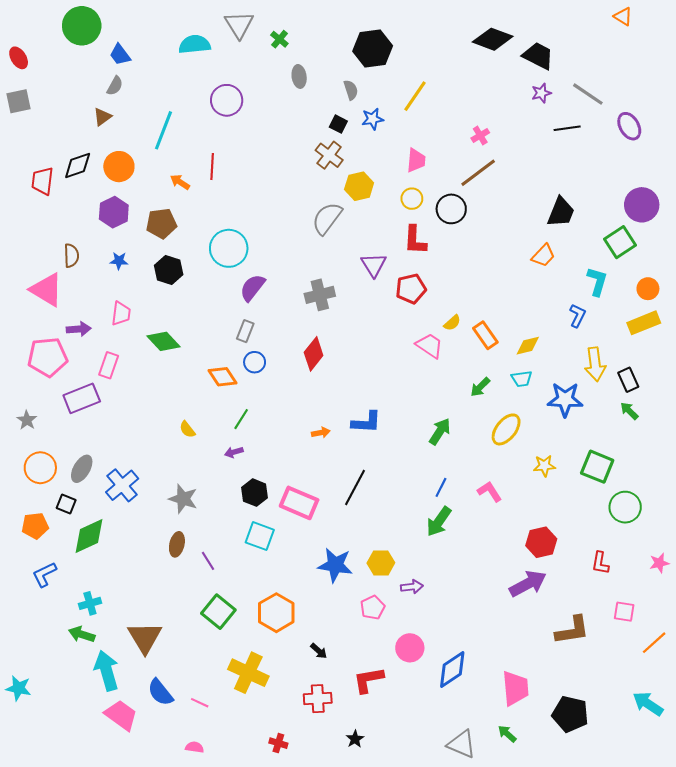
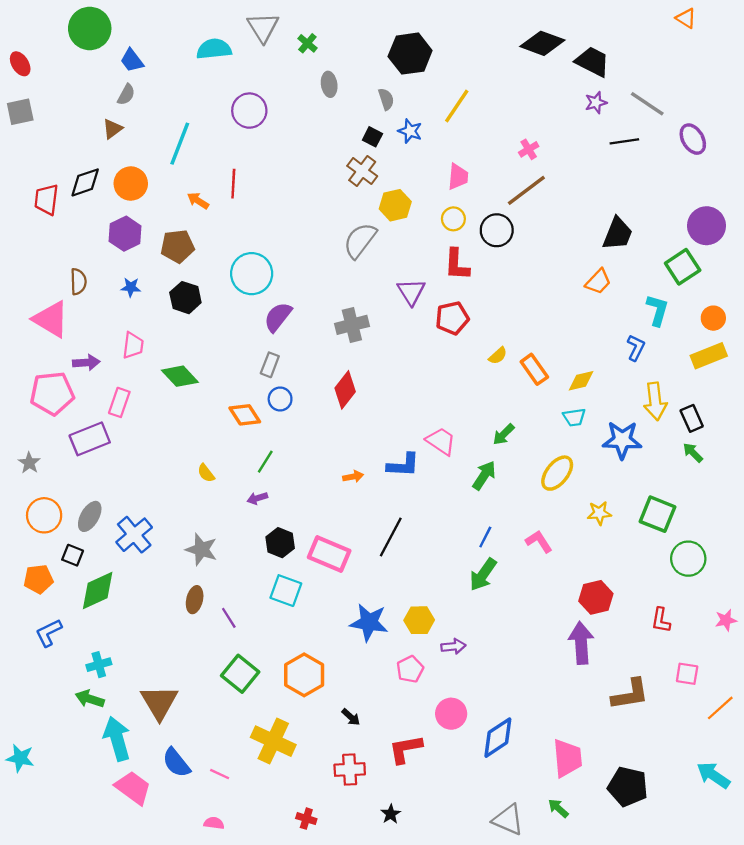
blue star: (373, 119) -> (410, 131), turned 30
pink trapezoid: (429, 346) -> (441, 441), moved
green arrow: (480, 387) -> (504, 434), moved
purple arrow: (528, 584) -> (581, 643), turned -66

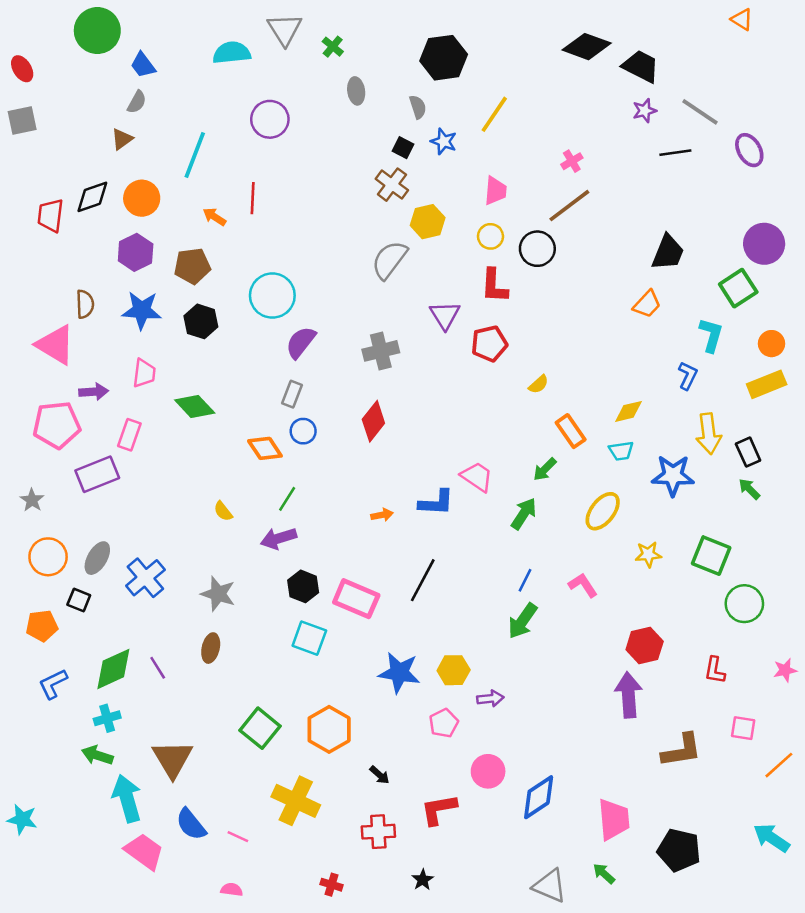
blue star: (131, 287) -> (142, 310), size x1.8
orange rectangle: (534, 369) -> (571, 431), moved
purple arrow: (257, 498) -> (278, 538), size x1.6
green diamond: (98, 591) -> (113, 669), moved
purple line: (229, 618) -> (158, 668), moved

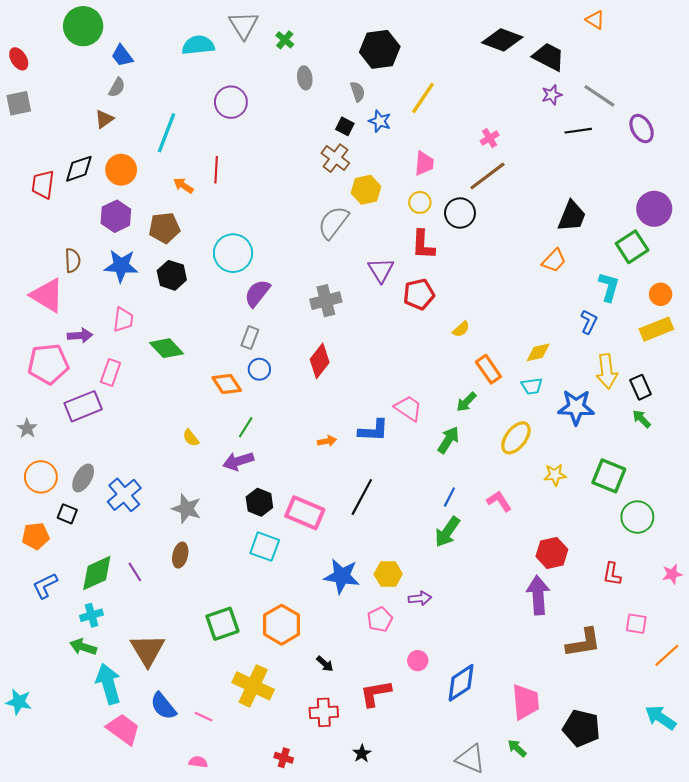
orange triangle: (742, 19) -> (595, 20), moved
green square: (260, 728) -> (222, 624), turned 32
pink circle: (488, 771) -> (418, 661), size x0.7

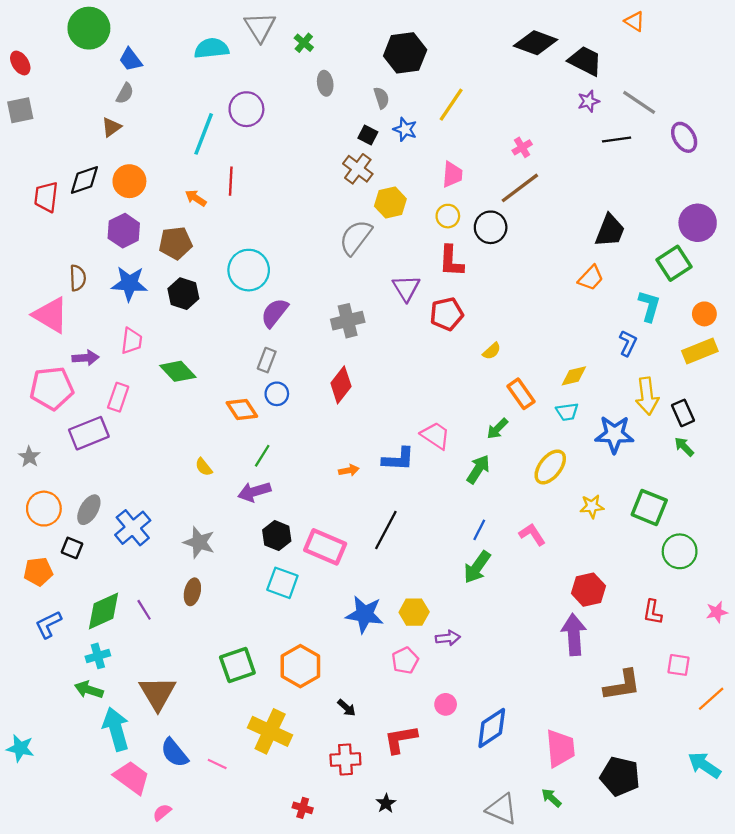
cyan line: (166, 133) -> (204, 134), moved
pink semicircle: (198, 762) -> (162, 812), moved, turned -48

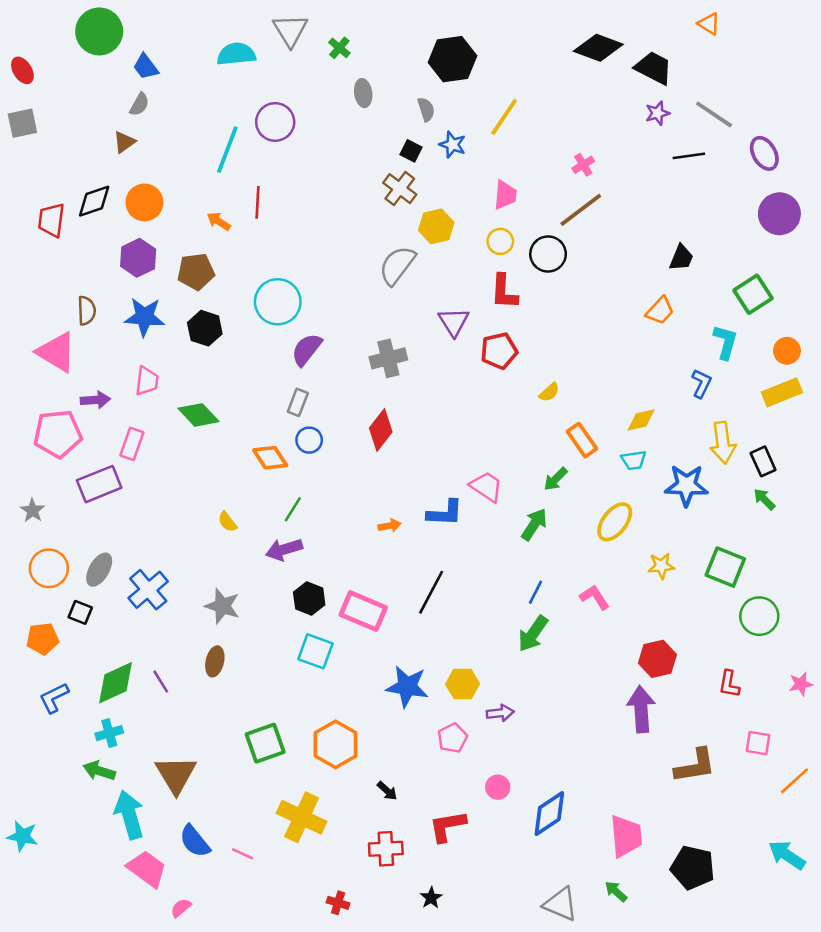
purple circle: (698, 223) -> (779, 214), moved
black trapezoid: (610, 231) -> (681, 258), size x0.7

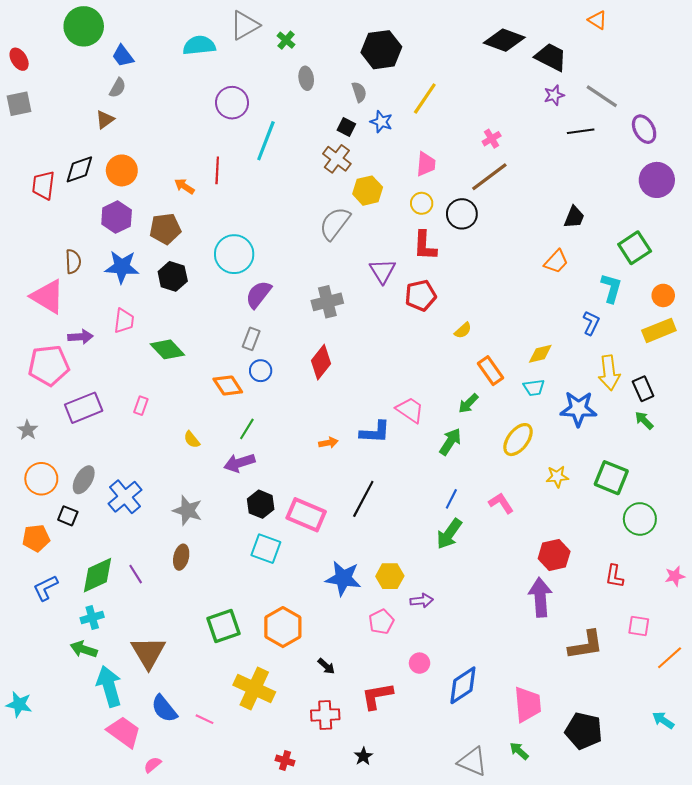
gray triangle: (290, 30) -> (245, 25), turned 32
cyan line: (227, 150) -> (266, 141), moved
pink rectangle: (132, 444) -> (141, 406), moved, size x0.7
cyan arrow: (787, 855) -> (663, 720), size x0.7

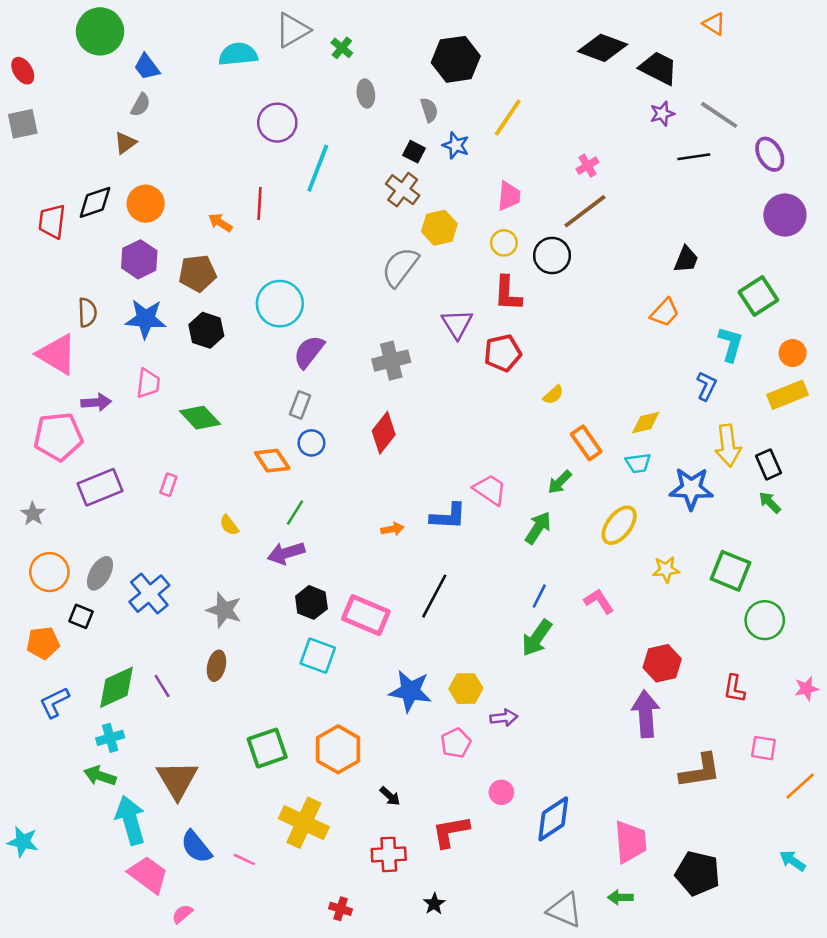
green arrow: (519, 751) -> (620, 897), turned -42

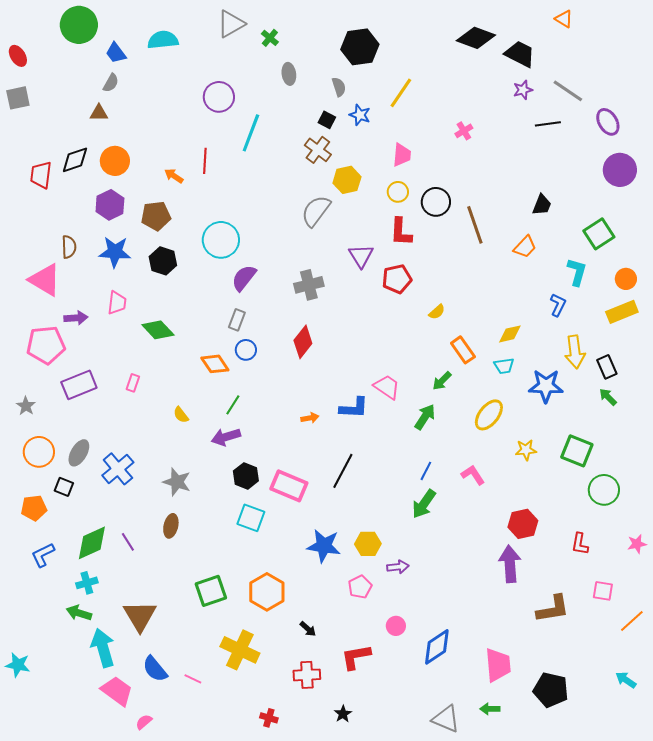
cyan semicircle: (238, 54) -> (163, 40), moved
brown triangle: (125, 143) -> (99, 113), turned 36
brown line: (585, 211) -> (475, 225), moved, turned -72

